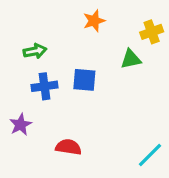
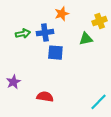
blue cross: (44, 86) -> (45, 33), moved

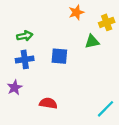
orange star: (62, 14) -> (76, 12), moved
blue cross: (45, 33) -> (25, 59), moved

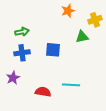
cyan line: (105, 109) -> (71, 85), moved, turned 48

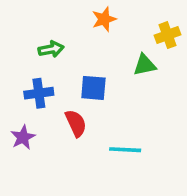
orange star: (68, 11) -> (104, 19), moved
green arrow: (22, 32) -> (51, 49), moved
red semicircle: (43, 92) -> (76, 123), moved, turned 56

